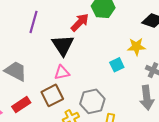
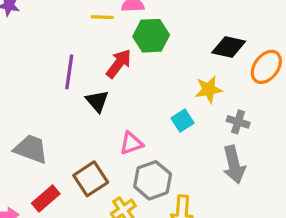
purple line: (33, 22) -> (69, 72), moved
black triangle: (63, 45) -> (97, 101), size x0.7
pink triangle: (62, 73) -> (131, 143), moved

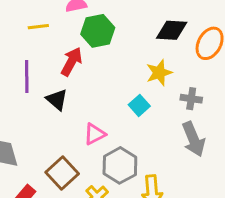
yellow line: (102, 17) -> (38, 27), moved

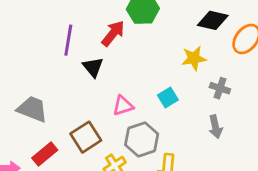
cyan square: (139, 105) -> (168, 97), moved
gray arrow: (193, 139) -> (215, 127), size x0.7

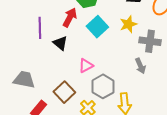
gray cross: (220, 88) -> (150, 41), size x1.5
cyan square: (168, 97) -> (97, 27), moved, size x1.5
gray arrow: (215, 127) -> (140, 66), moved

